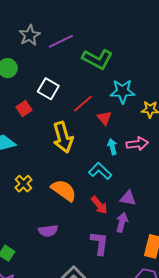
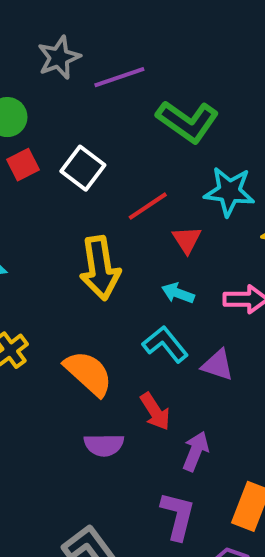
red square: (24, 109) -> (23, 165), moved
cyan arrow: (112, 147) -> (178, 293), moved, turned -63
purple triangle: (128, 198) -> (218, 365), moved
purple semicircle: (48, 231) -> (104, 445), moved
purple L-shape: (100, 243) -> (178, 516), moved

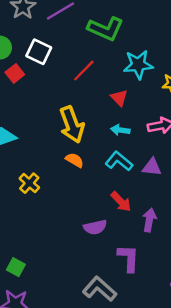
white square: (83, 168) -> (39, 52), moved
red line: (148, 206) -> (84, 71), moved
orange semicircle: (88, 373) -> (75, 160), moved, size x0.6
purple L-shape: (178, 516) -> (128, 258), moved

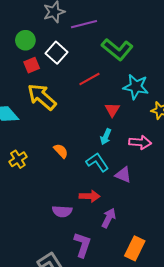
yellow arrow: (72, 125) -> (42, 97), moved, turned 136
cyan arrow: (120, 130) -> (106, 137), turned -91
red arrow: (121, 202) -> (90, 196), turned -60

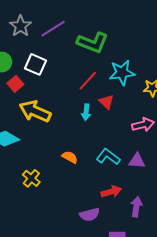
red line: (89, 79) -> (88, 81), moved
cyan arrow: (106, 137) -> (86, 112), moved

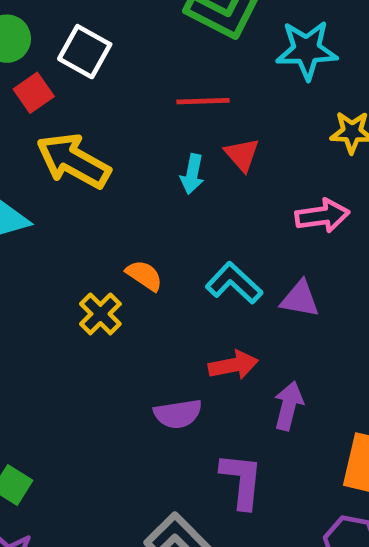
cyan star: (122, 73) -> (307, 50), moved
red line: (88, 81) -> (203, 101), turned 40
yellow cross: (31, 178) -> (100, 314), moved

